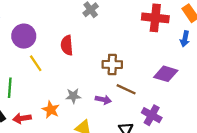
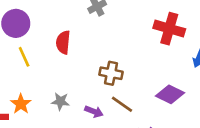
orange star: (51, 110) -> (21, 104), moved

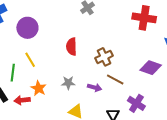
red semicircle: (63, 42) -> (71, 47), moved
yellow line: (24, 57) -> (30, 60), moved
brown cross: (111, 73) -> (104, 57), turned -30

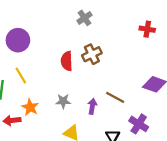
red cross: (144, 18) -> (147, 29), size x0.6
brown cross: (104, 57) -> (92, 54), moved
purple arrow: (95, 87) -> (92, 106), turned -96

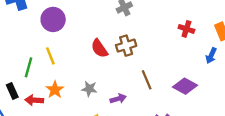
red semicircle: (67, 61) -> (99, 48), turned -42
brown line: (115, 97) -> (147, 80), moved, turned 30
purple arrow: (92, 106) -> (118, 99), turned 56

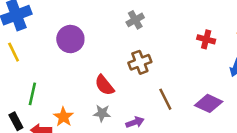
purple circle: (53, 19) -> (70, 39), moved
red semicircle: (99, 48) -> (104, 85), moved
yellow line: (50, 56) -> (14, 52), moved

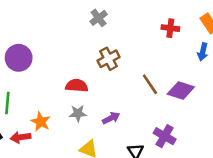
purple circle: (70, 39) -> (19, 58), moved
red semicircle: (104, 85) -> (77, 86), turned 140
brown line: (165, 99) -> (150, 84), moved

